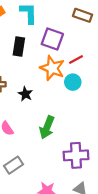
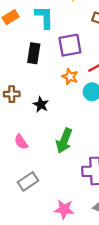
purple square: (52, 39) -> (70, 45), turned -30
orange star: (52, 68) -> (70, 77), size x0.6

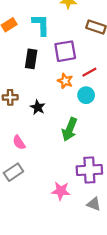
green arrow: (64, 141) -> (70, 129), moved
gray rectangle: (28, 181) -> (13, 172), moved
pink star: (64, 209) -> (61, 191), moved

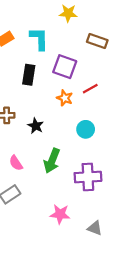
purple square: (65, 51) -> (65, 67), turned 30
cyan circle: (86, 95) -> (86, 129), moved
green arrow: (70, 129) -> (52, 161), moved
purple cross: (89, 170) -> (88, 177), moved

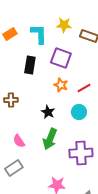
yellow star: (68, 13) -> (64, 25), moved
red line: (90, 89) -> (84, 88), moved
black star: (36, 126) -> (48, 112), moved

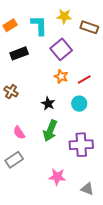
purple square: (61, 58) -> (61, 49), turned 30
black rectangle: (30, 65) -> (19, 53), moved, turned 60
brown cross: (11, 100) -> (11, 92), turned 32

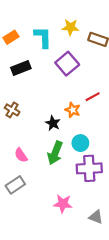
orange star: (61, 76) -> (73, 110), moved
cyan circle: (79, 104) -> (80, 143), moved

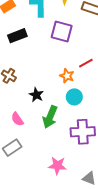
purple square: (67, 64) -> (62, 31), turned -35
black star: (53, 123) -> (36, 95), moved
cyan circle: (80, 143) -> (74, 97), moved

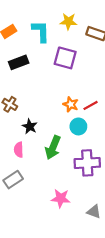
red line: (86, 63) -> (91, 105), moved
black star: (36, 95) -> (30, 126), moved
pink semicircle: (17, 119) -> (19, 150), turned 32

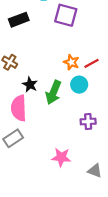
green arrow: (53, 147) -> (53, 92), moved
pink semicircle: (19, 150) -> (19, 108), size x1.6
purple cross: (87, 163) -> (88, 122), size x0.6

